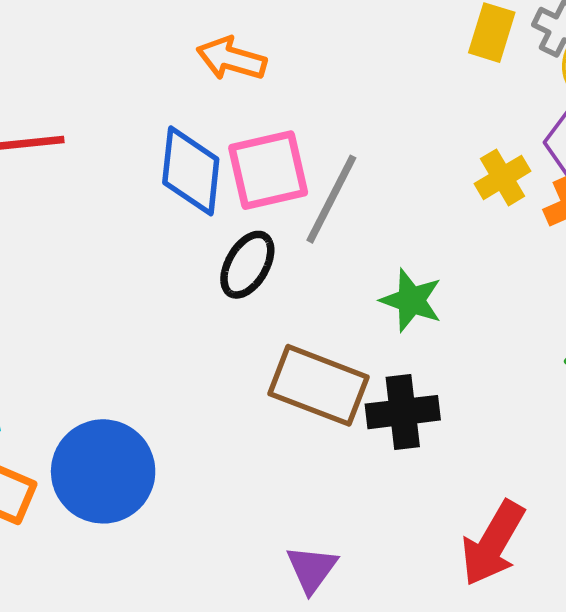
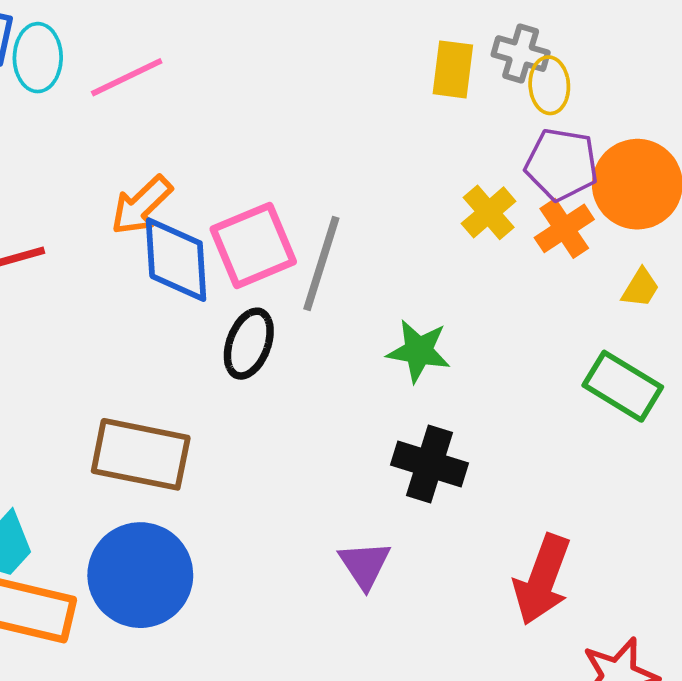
orange arrow: (231, 59) -> (141, 205), moved, turned -50
brown rectangle: (318, 385) -> (141, 454), moved
black cross: (403, 412) -> (429, 464), turned 34
purple triangle: (312, 569) -> (365, 565), moved

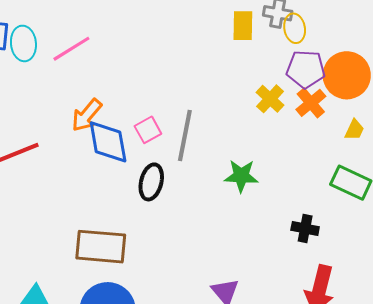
pink square: (253, 245) -> (148, 130), size x0.6
black cross: (429, 464) -> (305, 229), moved, size x0.7

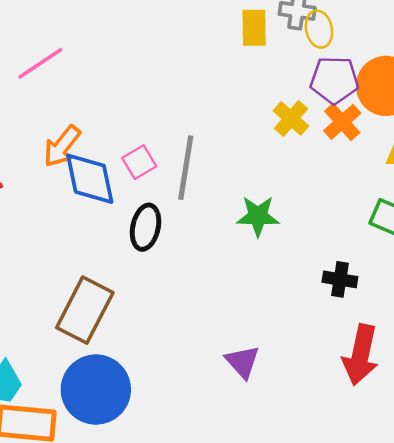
brown rectangle: (101, 247) -> (85, 310), turned -66

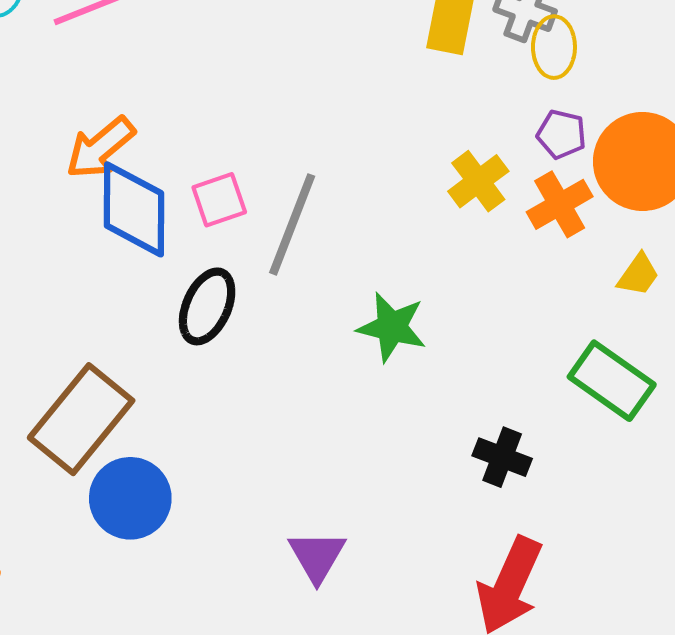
purple pentagon: (334, 80) -> (561, 134), size x0.6
blue circle: (96, 390) -> (130, 498), moved, size x0.7

